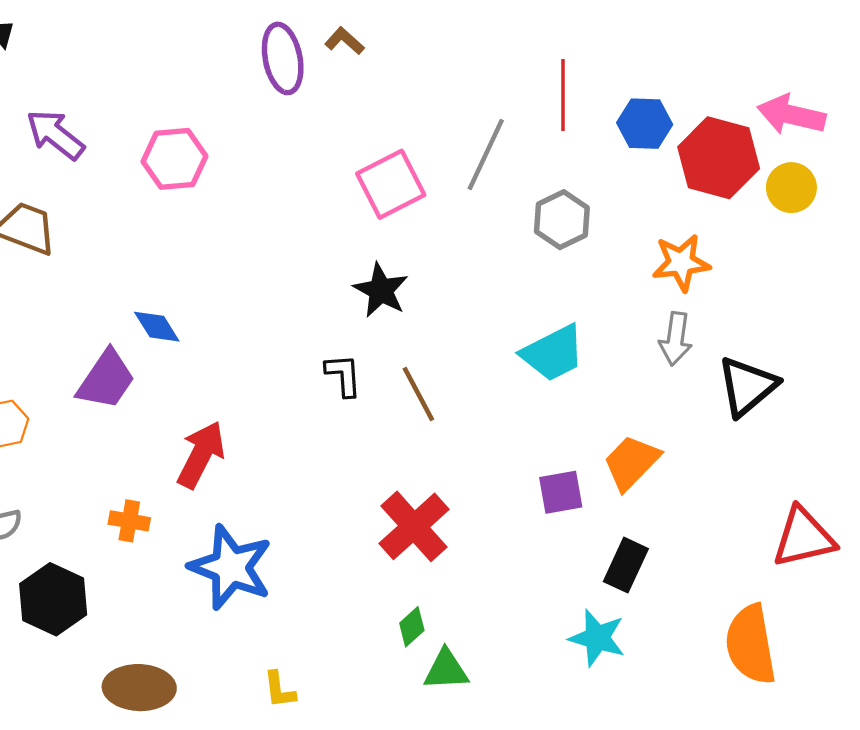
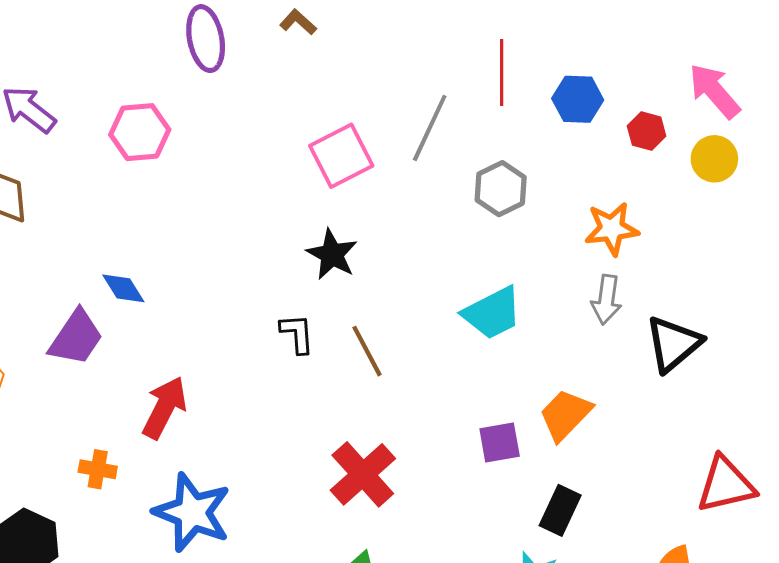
purple ellipse: (283, 58) -> (206, 39), moved
pink arrow: (791, 115) -> (714, 91), turned 36
red hexagon: (719, 158) -> (647, 131), size x0.5

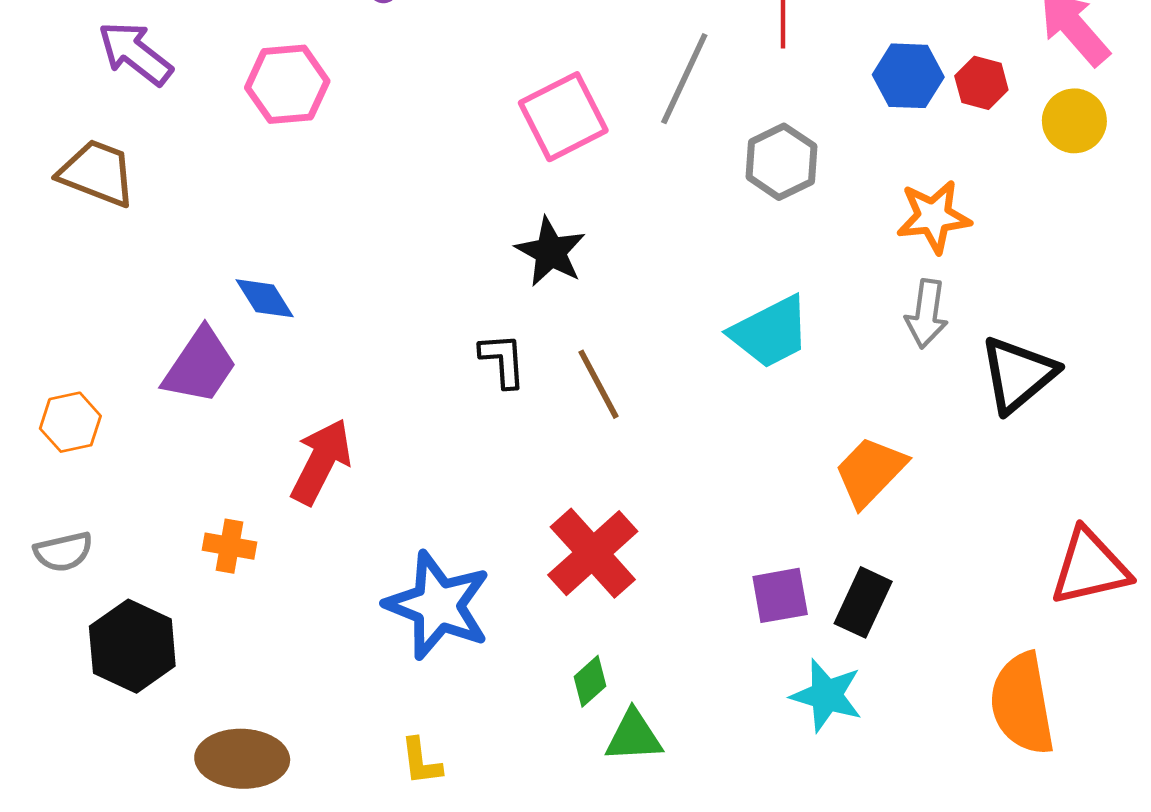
blue hexagon: (578, 99) -> (908, 76), moved
purple square: (500, 443) -> (780, 595), moved
blue star: (192, 512) -> (438, 605), moved

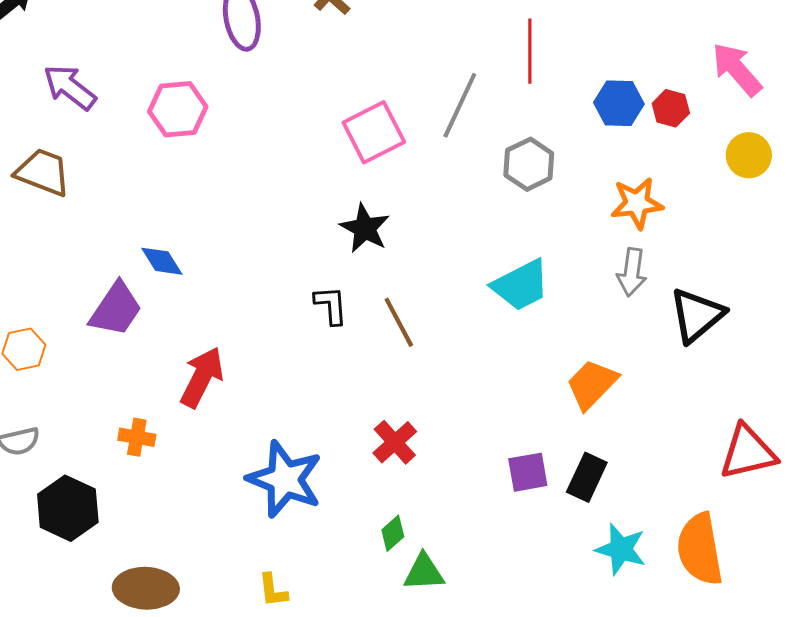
yellow circle: (1074, 121) -> (749, 155), moved
red cross: (593, 553) -> (395, 442), size x0.7
cyan star: (827, 695) -> (621, 549), moved

